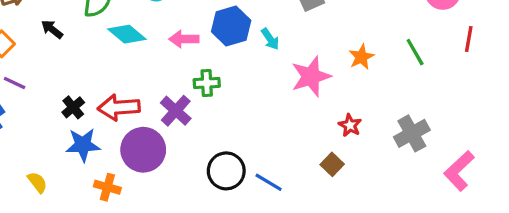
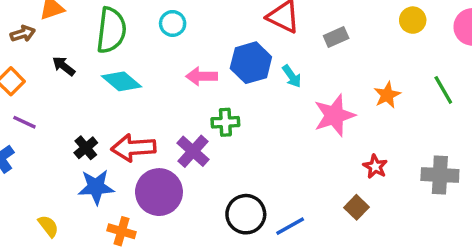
cyan diamond: (127, 34) -> (122, 81), moved
gray cross: (412, 133) -> (440, 175), turned 32
blue line: (269, 182) -> (290, 226), turned -60

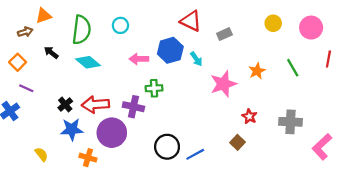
purple cross: (193, 151) -> (133, 107), turned -30

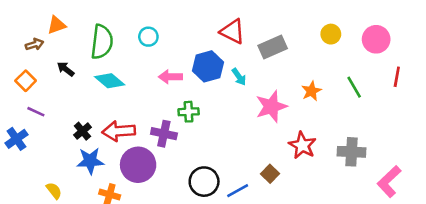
gray rectangle: (224, 34) -> (273, 47), size x1.5
red star: (249, 116) -> (302, 145), size x1.5
brown square: (237, 142) -> (270, 174), moved

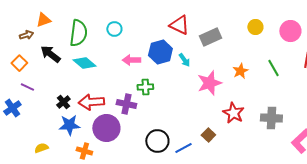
black arrow: (66, 69) -> (50, 54), size x1.5
yellow semicircle: (54, 191) -> (41, 148), turned -72

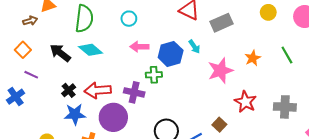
cyan circle: (114, 29) -> (129, 19), moved
blue hexagon: (160, 52) -> (171, 54), moved
black arrow: (50, 54) -> (60, 53), moved

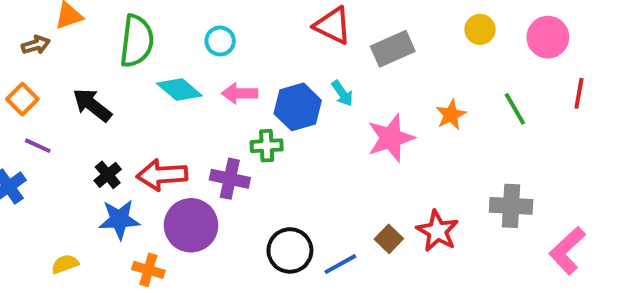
cyan diamond: (90, 50) -> (179, 90), moved
red star: (245, 102) -> (437, 231), moved

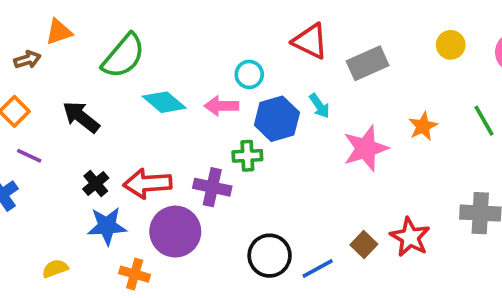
green semicircle: (137, 41) -> (124, 56), turned 33
cyan circle: (220, 41) -> (249, 74), moved

